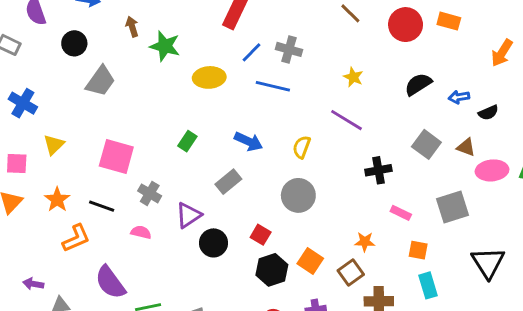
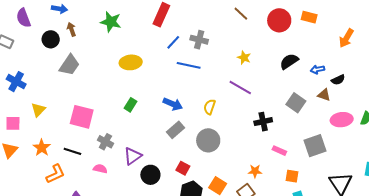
brown arrow: (132, 27) -> (71, 29), moved
green star: (165, 46) -> (111, 22), moved
yellow ellipse: (209, 77) -> (131, 62), moved
brown triangle: (466, 147) -> (324, 95), moved
gray rectangle: (228, 182) -> (175, 130), moved

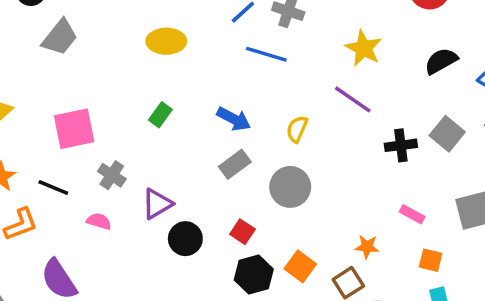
yellow star: (244, 58) -> (364, 48), size x1.5
pink square: (82, 117) -> (74, 129), turned -30
black cross: (263, 122) -> (401, 145), moved

